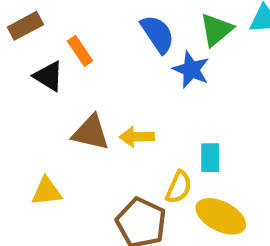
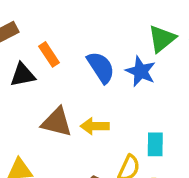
blue semicircle: (158, 34) -> (101, 67), moved
black triangle: (49, 76) -> (23, 75), turned -44

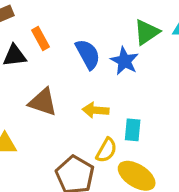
yellow arrow: (95, 126) -> (96, 110), moved

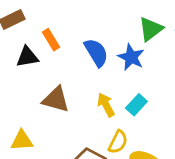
yellow arrow: (96, 110) -> (106, 105), turned 60
cyan rectangle: (133, 130) -> (136, 105), moved, turned 40

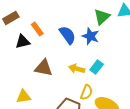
yellow arrow: (106, 105) -> (77, 69), turned -42

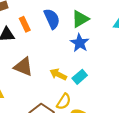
green triangle: (102, 17) -> (80, 19), moved
blue semicircle: (67, 35) -> (52, 19), moved

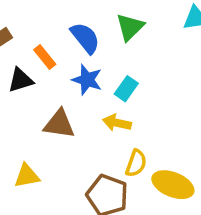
blue star: (80, 43) -> (87, 80), moved
cyan rectangle: (80, 77) -> (126, 89), moved

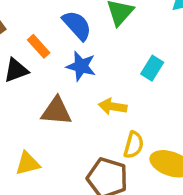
cyan rectangle: (126, 89) -> (152, 68), moved

